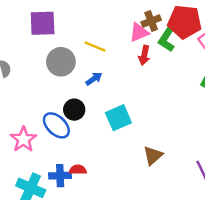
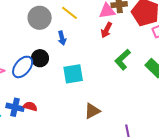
green L-shape: (167, 39) -> (123, 60), moved
blue arrow: (94, 79) -> (62, 38), turned 96
blue ellipse: (56, 125) -> (23, 67), turned 70

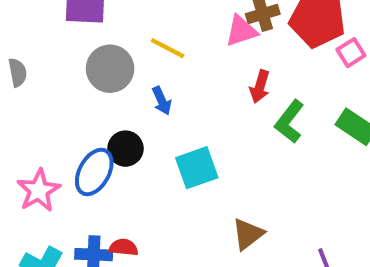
red arrow: (106, 30) -> (260, 87), moved

